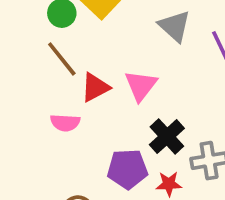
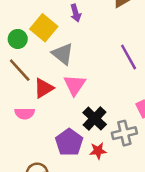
gray triangle: (174, 26) -> (63, 54), moved
purple pentagon: (127, 169) -> (69, 142), turned -30

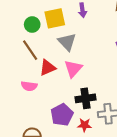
yellow square: (44, 28) -> (55, 18), turned 30
black cross: (95, 119) -> (85, 98), turned 30

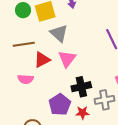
green circle: (32, 24) -> (23, 10), moved
brown line: (30, 50) -> (24, 44), turned -60

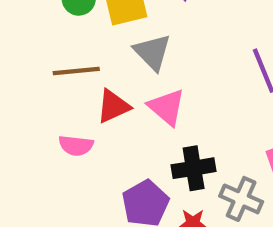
pink triangle: (67, 59) -> (167, 107), turned -30
gray cross: (104, 100) -> (241, 199), turned 30

